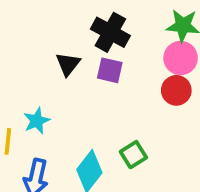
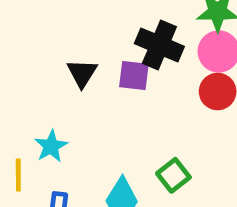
black cross: (110, 32) -> (159, 45), moved

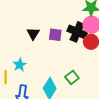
black cross: (159, 45) -> (77, 32), moved

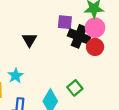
purple square: (55, 35) -> (65, 22), moved

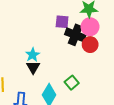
black triangle: (29, 40) -> (33, 67), moved
cyan star: (16, 76) -> (33, 55), moved

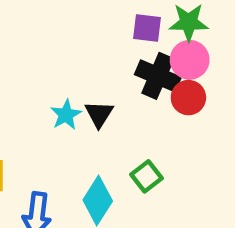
purple square: (62, 22) -> (147, 28), moved
black triangle: (33, 67) -> (99, 114), moved

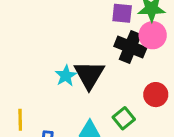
red circle: (188, 98) -> (156, 95), moved
black triangle: (99, 114) -> (89, 75), size x1.5

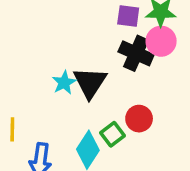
red circle: (156, 95) -> (139, 119), moved
green square: (124, 118) -> (113, 134), moved

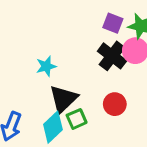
black triangle: (90, 82) -> (63, 99), moved
red circle: (139, 119) -> (115, 104), moved

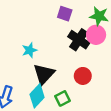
purple square: (113, 23) -> (65, 14), moved
green square: (77, 119) -> (62, 98), moved

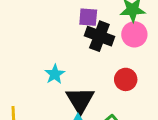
black cross: (79, 40) -> (99, 36), moved
red circle: (83, 76) -> (126, 79), moved

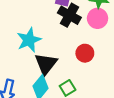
cyan star: (55, 74) -> (29, 40), size x1.5

